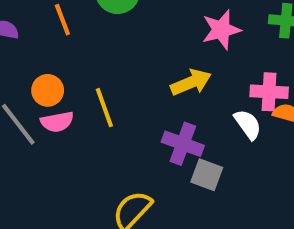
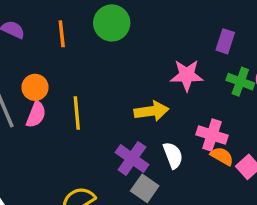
pink semicircle: (57, 122) -> (36, 115), turned -72
white semicircle: (248, 124) -> (173, 155), moved

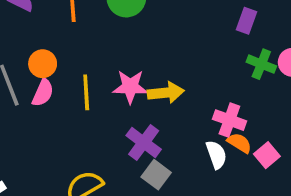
pink star: (187, 75) -> (130, 87), moved
white semicircle: (173, 155) -> (216, 155), moved

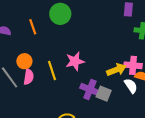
yellow arrow: (166, 93) -> (116, 70), moved
gray square: (156, 175) -> (104, 94), moved

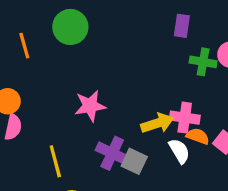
yellow line: (52, 71) -> (55, 161), moved

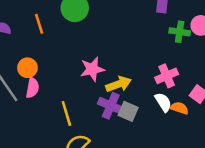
pink cross: (185, 118) -> (167, 76), turned -30
yellow arrow: (157, 123) -> (119, 84), moved
orange semicircle: (198, 136) -> (179, 108), moved

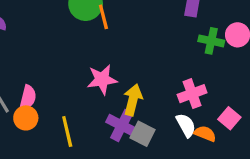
orange line: (39, 24) -> (103, 17), moved
orange circle: (27, 68) -> (26, 118), moved
yellow arrow: (119, 84) -> (133, 100), turned -60

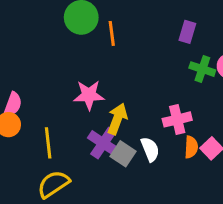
orange line: (103, 17) -> (112, 33), moved
white semicircle: (186, 125) -> (150, 149), moved
orange semicircle: (205, 134) -> (191, 147), moved, turned 65

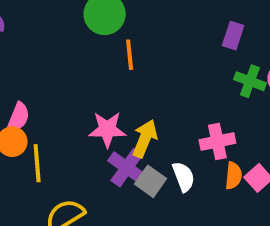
orange line: (112, 33) -> (130, 55), moved
pink star: (89, 95) -> (107, 129), moved
yellow line: (48, 143) -> (37, 163), moved

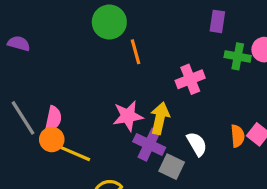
pink cross: (217, 142) -> (190, 79), moved
yellow line: (37, 163) -> (75, 154), turned -52
gray square: (150, 181) -> (172, 167), moved

